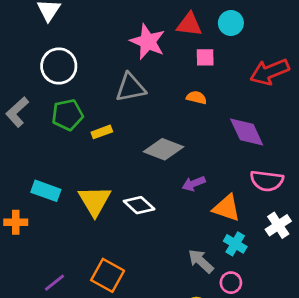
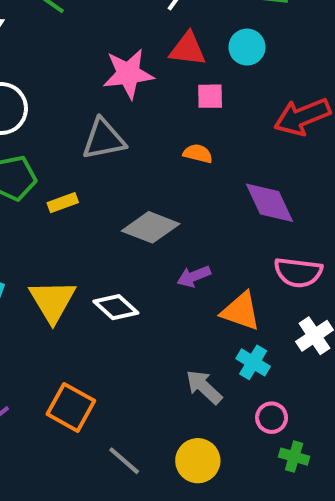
pink star: (148, 42) -> (128, 74), turned -30
pink circle: (231, 283) -> (272, 418), moved

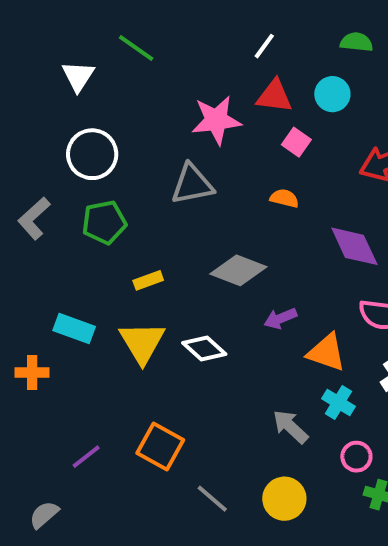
pink square: (210, 96) -> (296, 142), turned 36
yellow rectangle: (63, 203) -> (148, 280), moved

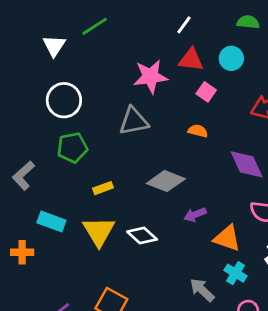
green line: (136, 48) -> (95, 26), turned -68
gray L-shape: (34, 218) -> (23, 176), moved

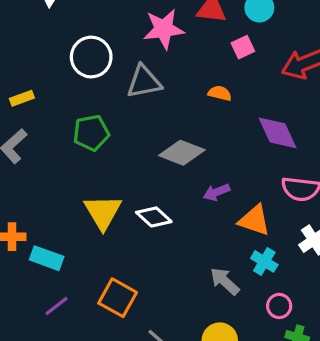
pink square: (206, 92) -> (243, 47), moved, turned 30
white circle: (64, 100) -> (91, 57), moved
green pentagon: (72, 148) -> (91, 133), moved
yellow rectangle: (103, 188) -> (22, 98), moved
cyan rectangle: (51, 222) -> (47, 258), moved

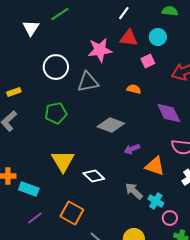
white diamond: (154, 217) -> (94, 176), moved
cyan cross: (264, 261) -> (156, 201), moved
gray arrow: (225, 281) -> (134, 191), moved

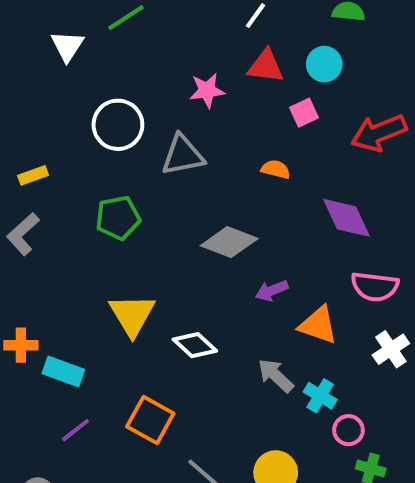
pink star: (100, 50) -> (207, 90), size x0.7

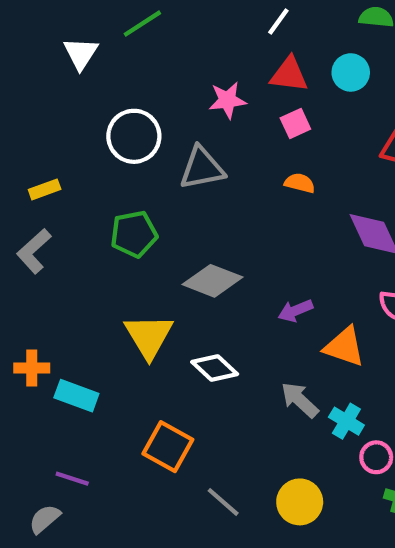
pink square: (304, 113) -> (295, 124), moved
gray diamond: (229, 242) -> (213, 281), moved
purple line: (76, 430) -> (72, 479), moved, turned 56

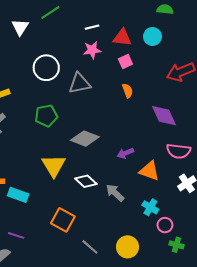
white line: (278, 21) -> (92, 27), moved, turned 40
orange semicircle: (300, 183) -> (127, 91), turned 56
gray arrow: (300, 400) -> (115, 193), moved

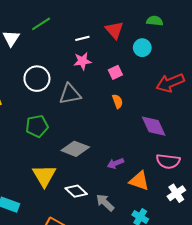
red triangle: (122, 38) -> (114, 30), moved, turned 42

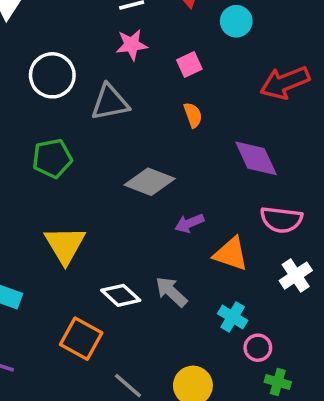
gray diamond: (75, 149) -> (150, 182), moved
white diamond: (76, 191) -> (121, 295), moved

